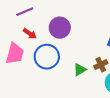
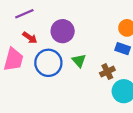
green triangle: (80, 70) -> (79, 61), moved, turned -40

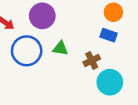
green triangle: (79, 61) -> (60, 48), turned -40

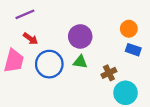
purple circle: (42, 16) -> (80, 36), moved
blue rectangle: (109, 35) -> (133, 50), moved

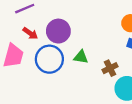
purple circle: (80, 36) -> (58, 31), moved

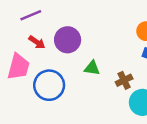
blue circle: (49, 59) -> (49, 85), moved

